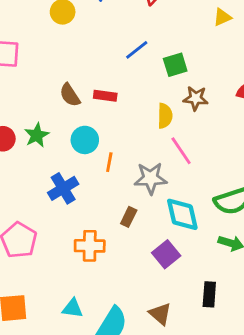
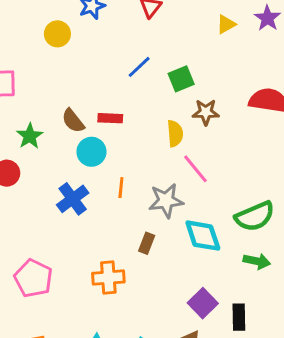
green star: (37, 135) -> (30, 136), moved
cyan circle: (85, 140) -> (91, 152), moved
blue cross: (63, 188) -> (73, 199), moved
purple square: (166, 254) -> (203, 303), moved

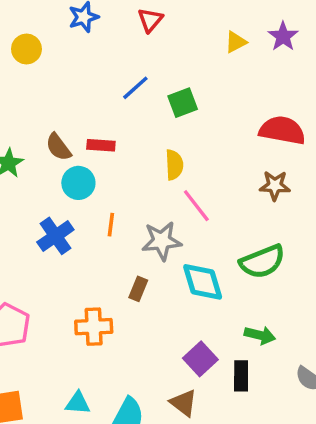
yellow circle: (57, 34) -> (26, 49), moved
brown star: (206, 112) -> (275, 186), moved
green arrow: (257, 261) -> (260, 335), moved

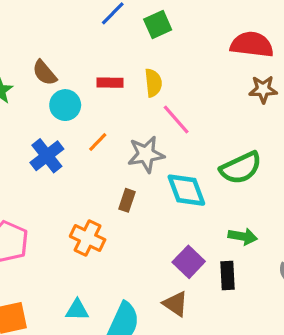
red rectangle: (101, 145) -> (110, 83), moved
brown star: (275, 186) -> (263, 89), moved
orange line: (111, 225) -> (98, 142), turned 40
orange cross: (94, 327) -> (88, 238), turned 32

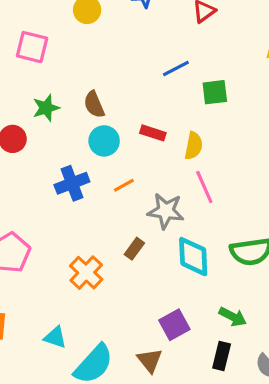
black rectangle: (227, 275) -> (222, 356), moved

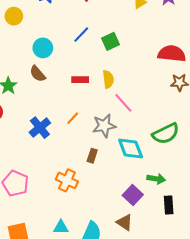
cyan circle: (104, 141) -> (43, 48), moved
green arrow: (233, 317) -> (156, 179), moved

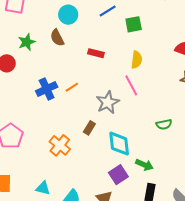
yellow semicircle: (108, 79) -> (137, 60), moved
orange line: (73, 118) -> (72, 87), moved
gray star: (104, 126) -> (108, 102), turned -30
green semicircle: (166, 134) -> (164, 124), size x0.6
cyan diamond: (131, 149) -> (119, 144), moved

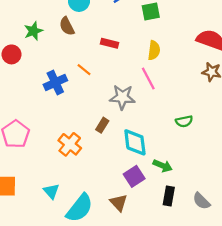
orange line: (72, 87) -> (84, 70), moved, turned 72
gray star: (108, 102) -> (122, 97), turned 30
cyan triangle: (43, 188) -> (51, 191), turned 35

